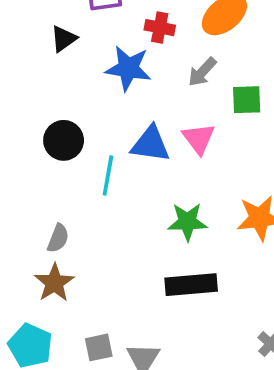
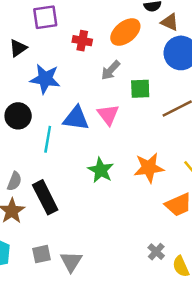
blue star: (128, 68) -> (45, 79), moved
green star: (187, 222) -> (101, 170), turned 30
black rectangle: (191, 285) -> (45, 197), moved, turned 68

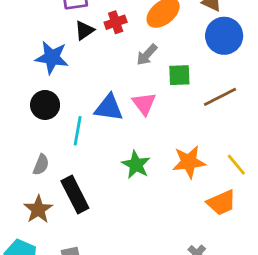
red cross: (82, 41) -> (116, 22), turned -30
black triangle: (18, 48) -> (84, 30), moved
blue star: (45, 79) -> (52, 57), moved
gray semicircle: (14, 181) -> (41, 165), moved

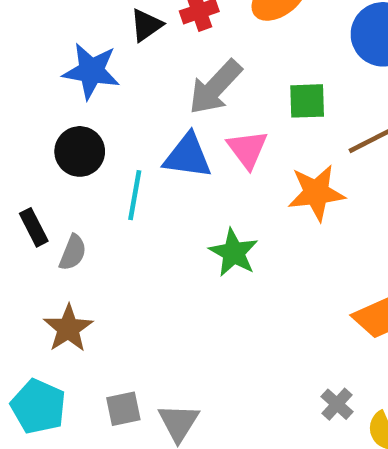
gray arrow: (147, 55) -> (215, 87), moved, size x1.5
orange star: (189, 162) -> (316, 193), moved
black rectangle: (75, 194) -> (34, 227), moved, size x0.6

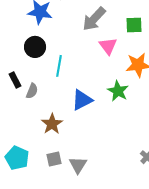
blue triangle: (188, 156) -> (82, 100), moved, turned -35
green star: (234, 253) -> (118, 91), moved
brown star: (68, 328) -> (52, 124), moved

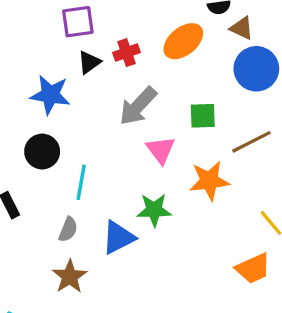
gray semicircle: (32, 91) -> (68, 229), moved
green star: (118, 91) -> (154, 210), moved, turned -30

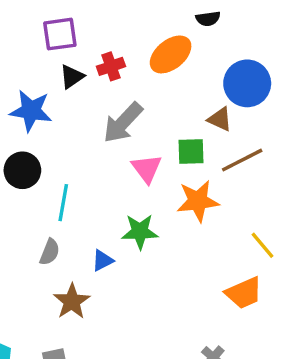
brown triangle: (242, 28) -> (220, 119), moved
green square: (203, 116) -> (191, 152), moved
blue triangle: (118, 238) -> (102, 261), size x0.6
brown star: (70, 276) -> (72, 301), moved

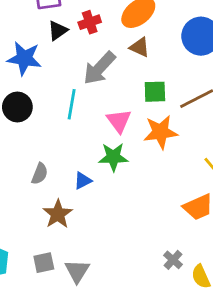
brown triangle: (220, 119) -> (140, 47), moved
pink triangle: (147, 169) -> (119, 121), moved
cyan line: (63, 203) -> (72, 104), moved

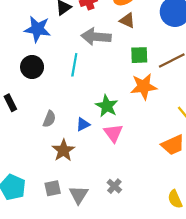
gray arrow: (99, 68) -> (96, 37), turned 52
pink triangle: (119, 121) -> (113, 133), moved
green star: (113, 157) -> (107, 106), turned 30
gray cross: (173, 260) -> (114, 186), moved

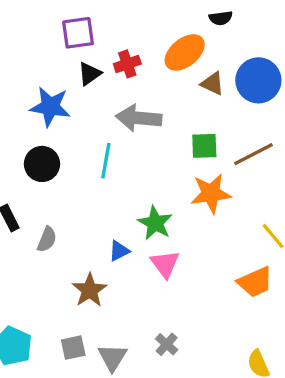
brown triangle: (127, 20) -> (213, 84), moved
gray semicircle: (49, 119) -> (47, 239), moved

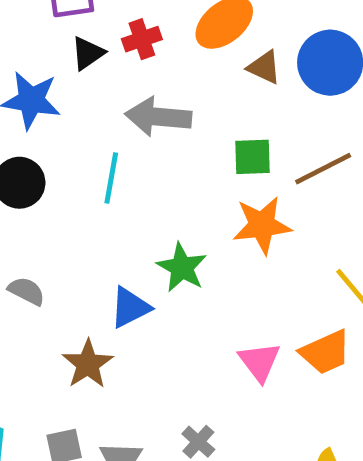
gray semicircle: (47, 239) -> (26, 291), turned -85
blue triangle: (119, 251) -> (130, 308), size x1.4
pink triangle: (165, 264) -> (260, 362), moved

